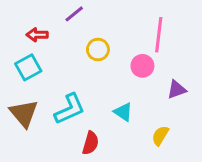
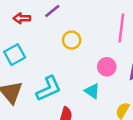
red arrow: (37, 35) -> (22, 18), moved
pink circle: (142, 66) -> (107, 67), moved

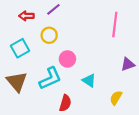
yellow circle: (72, 40) -> (49, 35), moved
pink circle: (107, 67) -> (67, 59), moved

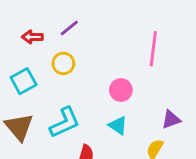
pink circle: (67, 59) -> (121, 90), moved
purple triangle: (128, 64) -> (171, 120), moved

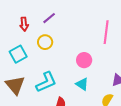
red arrow: (32, 37) -> (24, 24), turned -96

